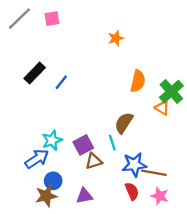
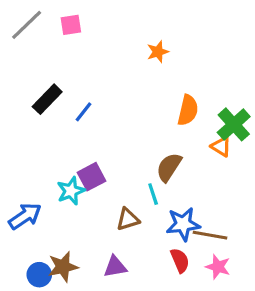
purple square: (83, 145) -> (91, 177), moved
blue arrow: (37, 159) -> (25, 216), moved
blue circle: (53, 181) -> (39, 275), moved

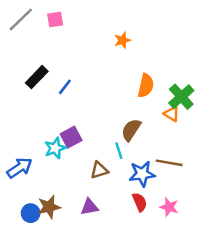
brown line: (210, 235) -> (169, 163), moved

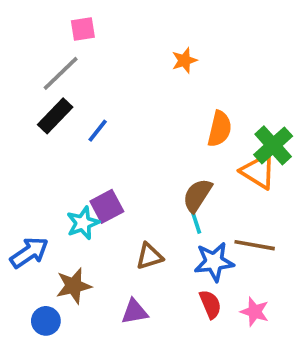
gray line: (21, 19) -> (61, 73), moved
orange triangle: (172, 114) -> (258, 171), size x1.5
cyan line: (119, 151) -> (196, 221), moved
brown star: (49, 207) -> (74, 286), moved

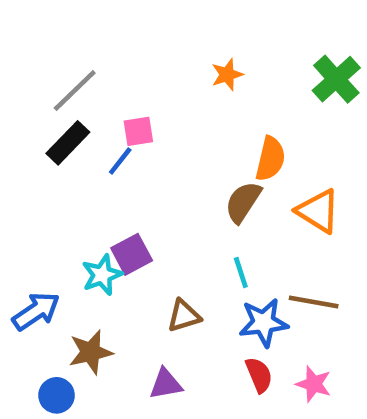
pink square: (83, 29) -> (138, 131), moved
green cross: (273, 145) -> (336, 79), moved
brown semicircle: (197, 195) -> (243, 202), moved

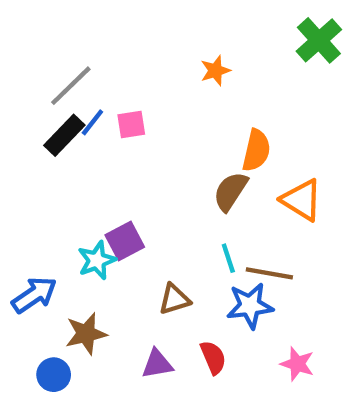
green cross: (336, 79) -> (319, 40), moved
blue line: (120, 161) -> (92, 122), moved
brown line: (314, 302) -> (269, 273), moved
red semicircle: (259, 375) -> (213, 357), moved

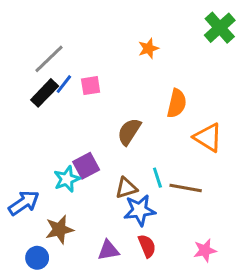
brown semicircle: (230, 191) -> (129, 132), moved
brown triangle: (174, 299) -> (126, 188), moved
blue star: (250, 306) -> (140, 210), moved
pink star: (297, 364) -> (205, 250), turned -30

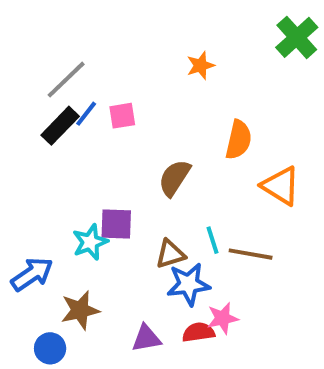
purple square: (86, 166) -> (116, 224), turned 30
red semicircle: (147, 246) -> (198, 332), turned -75
pink star: (205, 250) -> (223, 318), moved

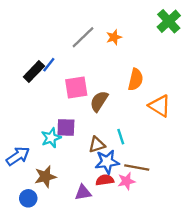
gray line: (66, 80) -> (83, 37), moved
pink square: (122, 116) -> (76, 88), moved, size x1.5
brown line: (251, 254) -> (137, 167), moved
red semicircle: (198, 332) -> (105, 180), moved

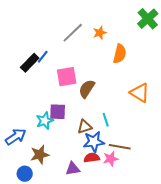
orange semicircle: (136, 80) -> (120, 54), moved

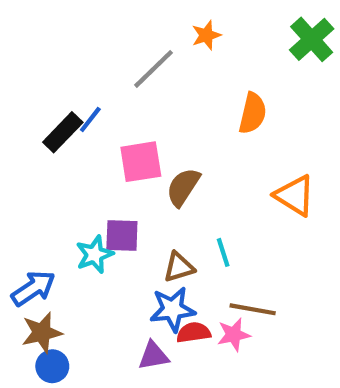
orange star: (100, 33) -> (206, 35), moved
blue star: (94, 142) -> (172, 309), moved
brown star: (40, 155) -> (42, 333), moved

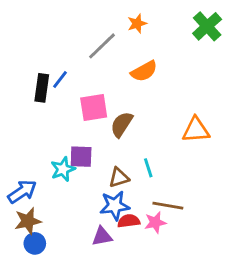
orange semicircle: (253, 113) -> (144, 71), moved, turned 48
black rectangle: (63, 132) -> (42, 88), turned -36
orange triangle: (295, 195) -> (196, 130), turned -36

